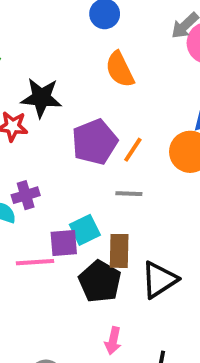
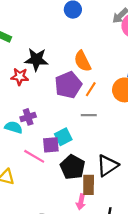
orange semicircle: (120, 69) -> (83, 61), moved
brown rectangle: (119, 251) -> (89, 185), moved
pink line: (35, 262) -> (34, 156), turned 35

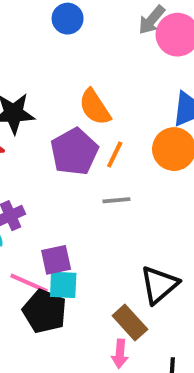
cyan square: (63, 137) -> (63, 285), moved, turned 36
black pentagon: (73, 167) -> (45, 311), moved
brown rectangle: (89, 185) -> (130, 322), turned -36

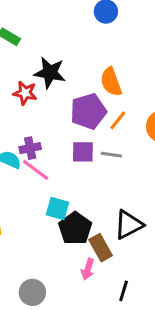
purple square: (56, 260) -> (83, 152), moved
pink line: (29, 283) -> (36, 170), moved
black pentagon: (45, 311) -> (75, 228), moved

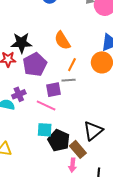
purple pentagon: (88, 111) -> (35, 65), moved
gray line: (111, 155) -> (69, 80), moved
pink line: (36, 170) -> (46, 106), moved

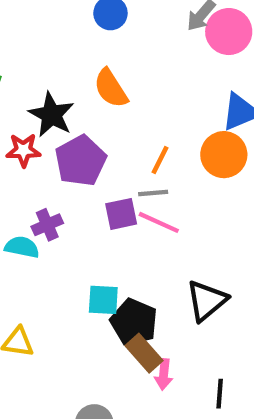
orange semicircle: (62, 40) -> (111, 88), moved
black star: (21, 43) -> (51, 115), turned 30
pink line: (46, 106) -> (159, 222), moved
brown rectangle: (78, 149) -> (144, 353), moved

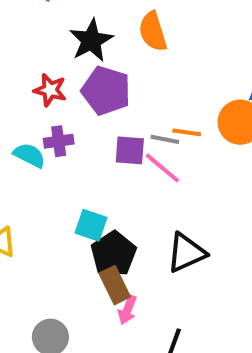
red star: (23, 150) -> (50, 90), moved
orange line: (160, 160) -> (187, 132), moved, turned 56
purple pentagon: (81, 161) -> (106, 91), turned 30

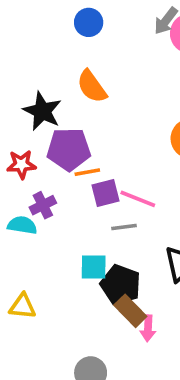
orange line: (187, 132) -> (87, 172), moved
gray line: (165, 139) -> (124, 227), moved

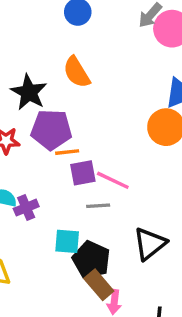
purple cross: (43, 205) -> (26, 208), moved

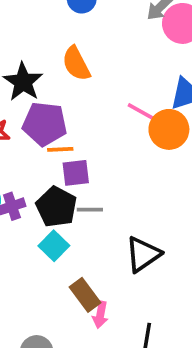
pink line: (113, 180) -> (144, 113), moved
cyan square: (67, 241) -> (54, 246), turned 36
black pentagon: (91, 260) -> (56, 207), moved

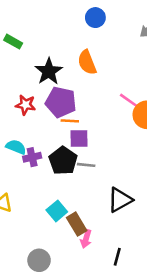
cyan square: (54, 246) -> (57, 211), moved

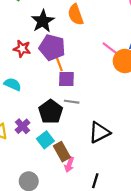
orange line: (70, 121) -> (59, 64), turned 64
purple cross: (32, 157) -> (22, 126), moved, turned -32
black pentagon: (63, 161) -> (51, 112), moved

